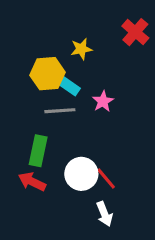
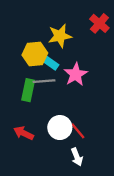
yellow star: (81, 49) -> (60, 36), size x1.5
pink star: (103, 101) -> (76, 74), size x1.5
green rectangle: (38, 151) -> (28, 90), moved

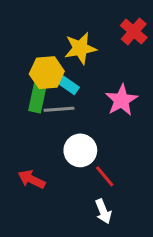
pink star: (76, 74) -> (121, 100), moved
green rectangle: (28, 90) -> (38, 97), moved
white circle: (60, 128) -> (80, 150), moved

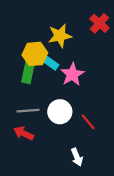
pink star: (121, 100) -> (72, 74), moved
gray line: (59, 109) -> (28, 111), moved
red line: (105, 176) -> (88, 122), moved

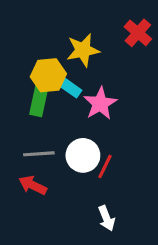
red line: (88, 122) -> (105, 166), moved, turned 66

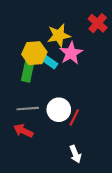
pink star: (100, 104) -> (71, 53), moved

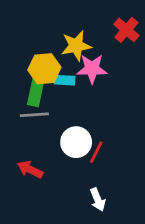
pink star: (71, 53) -> (92, 69), turned 30
cyan rectangle: (50, 62) -> (65, 80), turned -32
gray line: (28, 109) -> (34, 115), moved

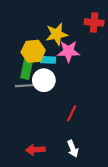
red cross: (126, 30) -> (94, 22), turned -36
white circle: (76, 142) -> (44, 80), moved
red arrow: (30, 169) -> (35, 150), moved, turned -30

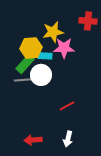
green rectangle: (27, 68) -> (25, 64), turned 30
red line: (72, 113) -> (67, 106), turned 35
white arrow: (73, 149) -> (68, 139), turned 35

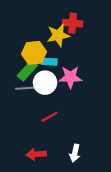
red cross: (88, 21) -> (73, 23), moved
pink star: (64, 48) -> (70, 77), moved
red line: (67, 106) -> (49, 117), moved

